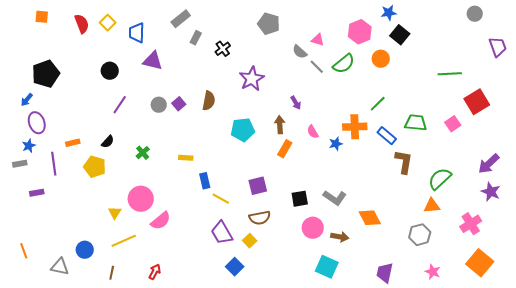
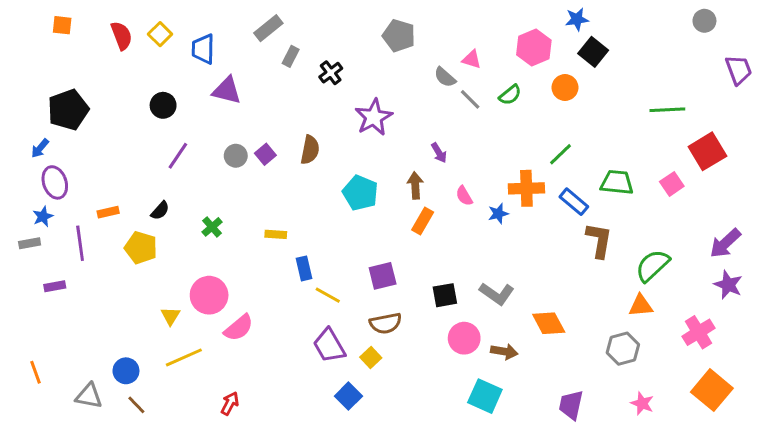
green semicircle: (344, 64) -> (510, 95), size x0.7
cyan pentagon: (243, 130) -> (360, 193), turned 30
brown line: (112, 273) -> (136, 405), moved, turned -56

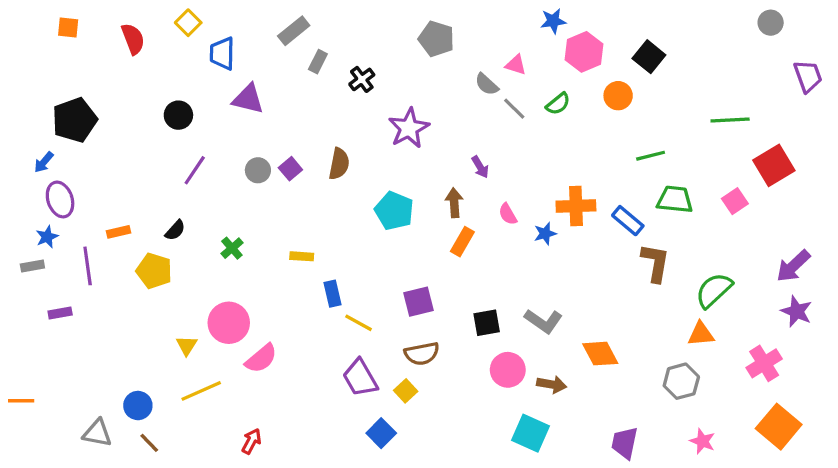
blue star: (577, 19) -> (553, 21), moved
yellow square: (160, 34) -> (188, 23), moved
green line: (561, 154) -> (651, 156), moved, turned 30
orange line: (36, 372) -> (21, 401), moved, turned -70

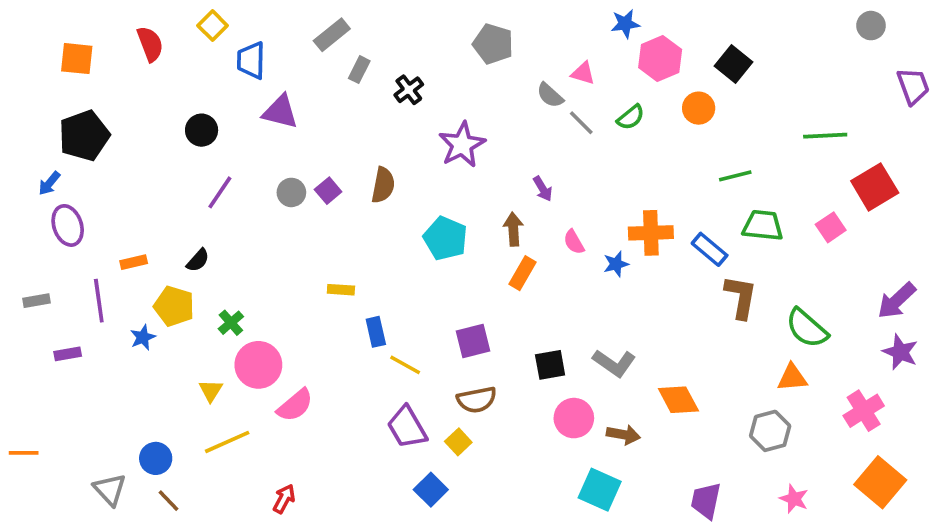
orange square: (68, 28) -> (77, 59), moved, size x1.4
blue star: (47, 237) -> (143, 337), moved
green cross: (232, 248) -> (231, 323), moved
green semicircle: (714, 290) -> (807, 328), turned -96
gray triangle: (97, 433) -> (110, 490), turned 36

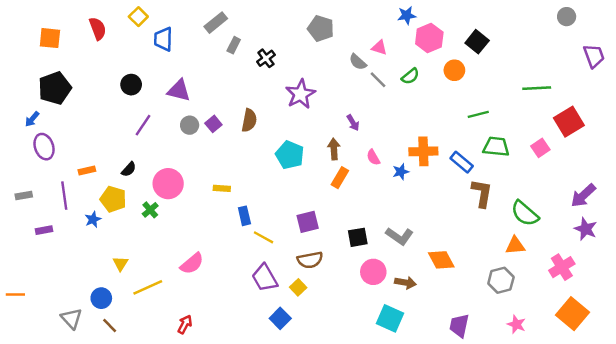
purple triangle: (280, 112) -> (179, 91), moved
pink circle: (258, 365) -> (168, 184), moved
yellow triangle: (211, 391) -> (120, 264), moved

